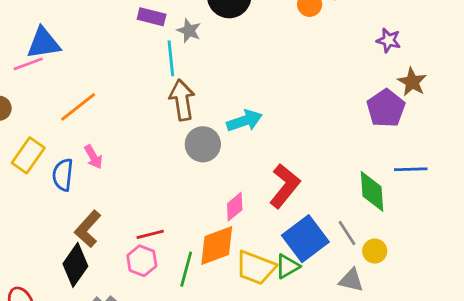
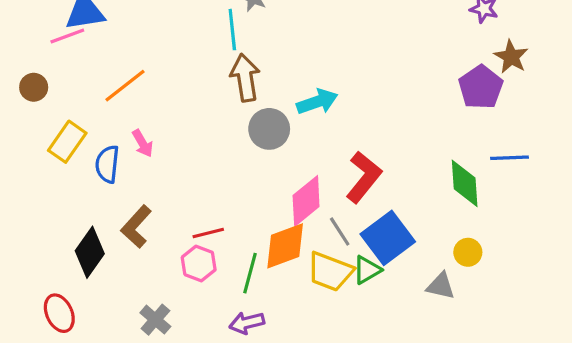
pink diamond: (235, 207) -> (306, 201), size x1.5
gray line: (347, 233) -> (340, 231), moved
black diamond: (75, 265) -> (90, 252), moved

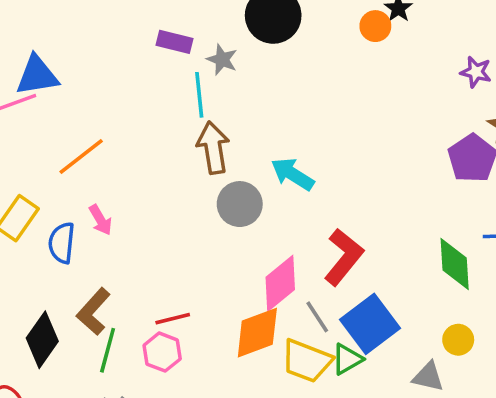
cyan arrow: (317, 102) -> (293, 174), turned -129
green line: (250, 273) -> (108, 350), moved

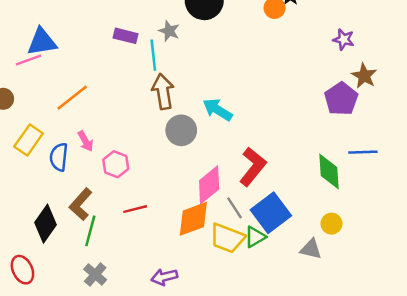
purple rectangle: (174, 42) -> (125, 36), moved
pink hexagon: (162, 352) -> (116, 164), moved

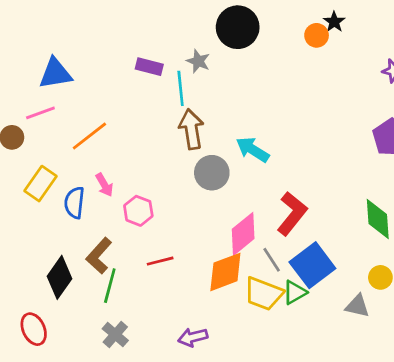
pink line: (29, 60) -> (40, 113), moved

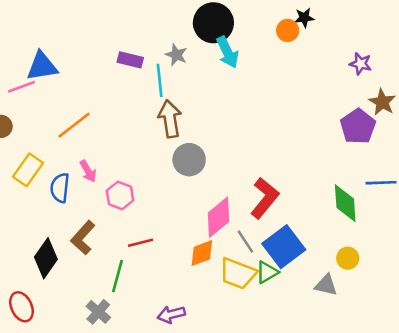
black star: (334, 22) -> (304, 18), turned 30
pink line: (40, 113) -> (22, 87), moved
cyan arrow: (253, 150) -> (227, 52), moved, turned -148
orange diamond: (225, 272) -> (202, 253), size x0.7
green line: (110, 286) -> (117, 276), moved

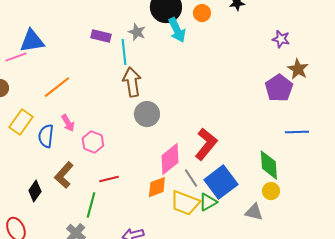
orange circle: (288, 30) -> (202, 13), moved
green diamond: (345, 203) -> (269, 165), moved
black diamond: (46, 258) -> (35, 191), size x0.7

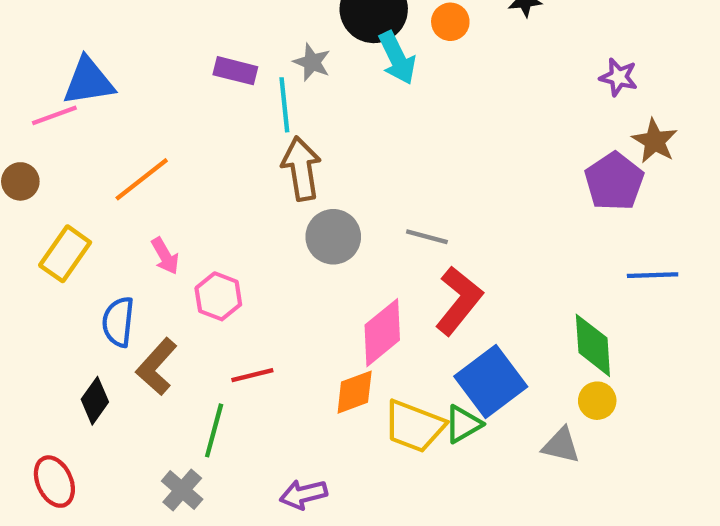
blue semicircle: (46, 136) -> (118, 322), moved
gray line: (191, 178) -> (427, 237), moved, turned -42

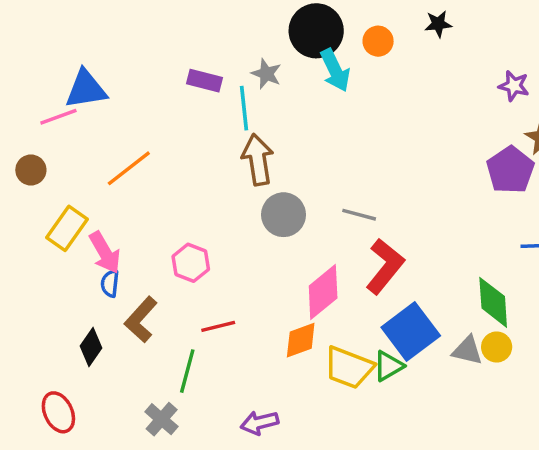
pink arrow: (165, 256) -> (105, 252), moved, size x1.4
blue semicircle: (118, 322) -> (110, 283), size x0.7
gray triangle: (561, 445) -> (467, 350), moved

